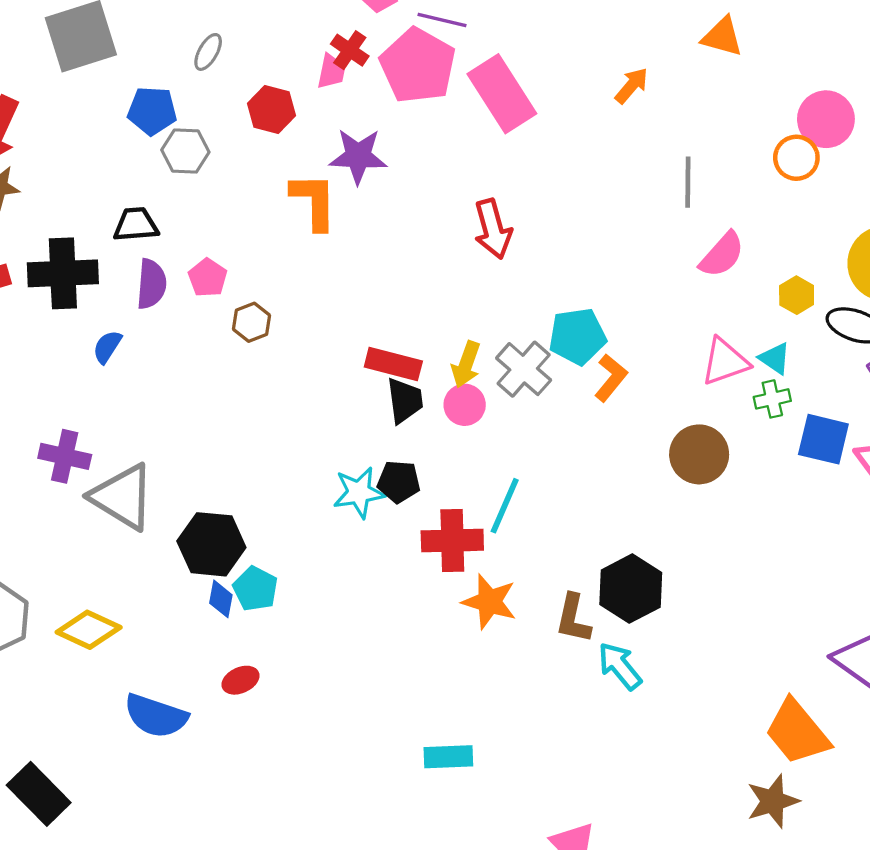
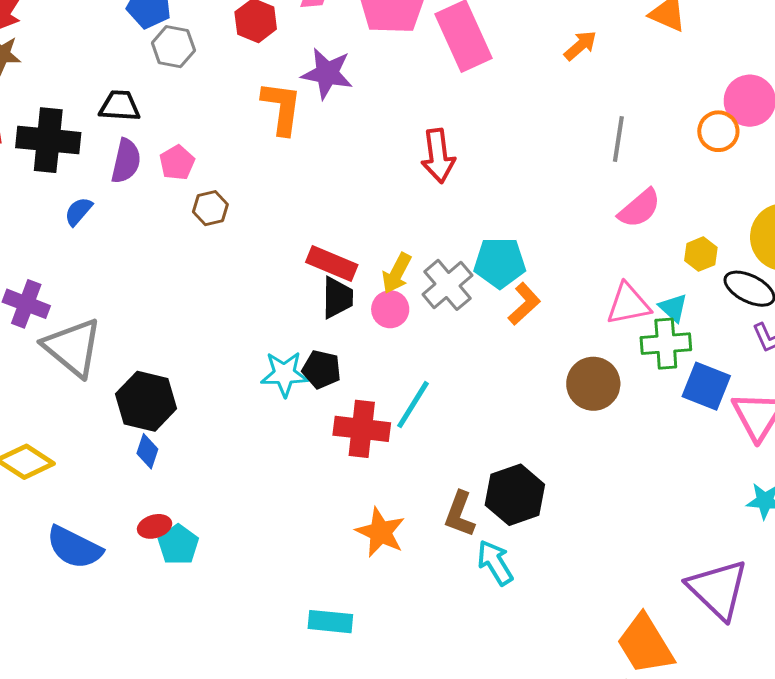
green cross: (772, 399) -> (666, 344), size x1.5
cyan pentagon: (255, 589) -> (178, 545), moved
orange star: (489, 602) -> (380, 532), moved

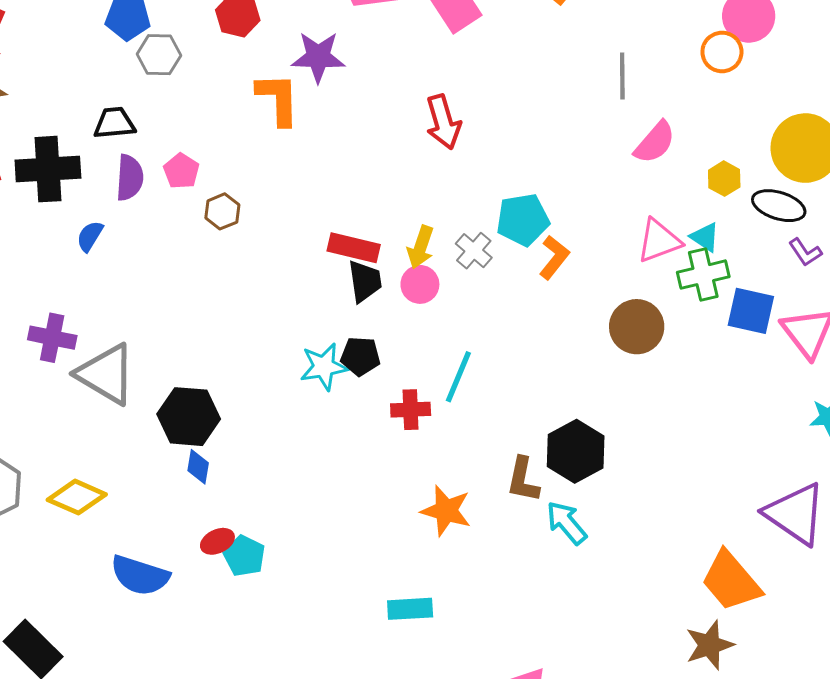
gray cross: (448, 285) -> (474, 251), size x0.7
red cross: (362, 429) -> (411, 410), size x0.7

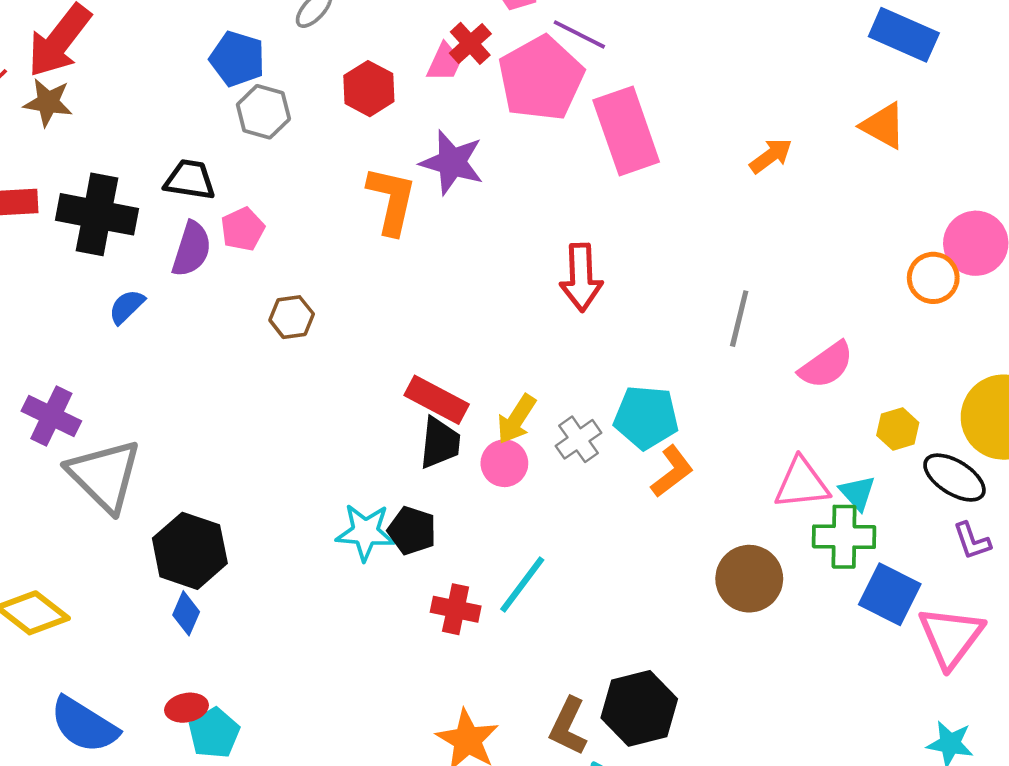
gray line: (622, 76) -> (739, 319), moved
pink pentagon: (181, 171) -> (243, 229), moved

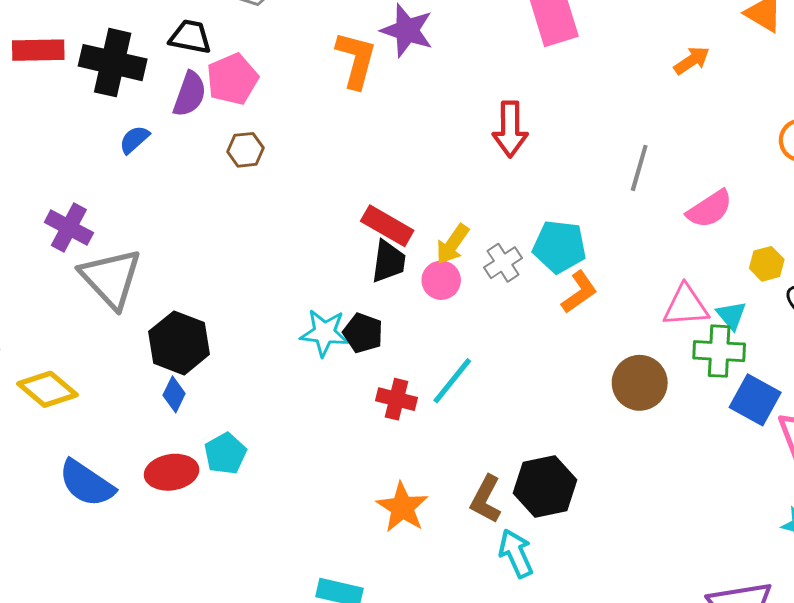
orange arrow: (771, 156) -> (692, 61), moved
pink pentagon: (243, 229) -> (232, 79), size x1.4
brown hexagon: (292, 317) -> (245, 150), moved
red ellipse: (187, 708) -> (172, 472), size x1.5
cyan pentagon: (214, 733) -> (225, 454), moved

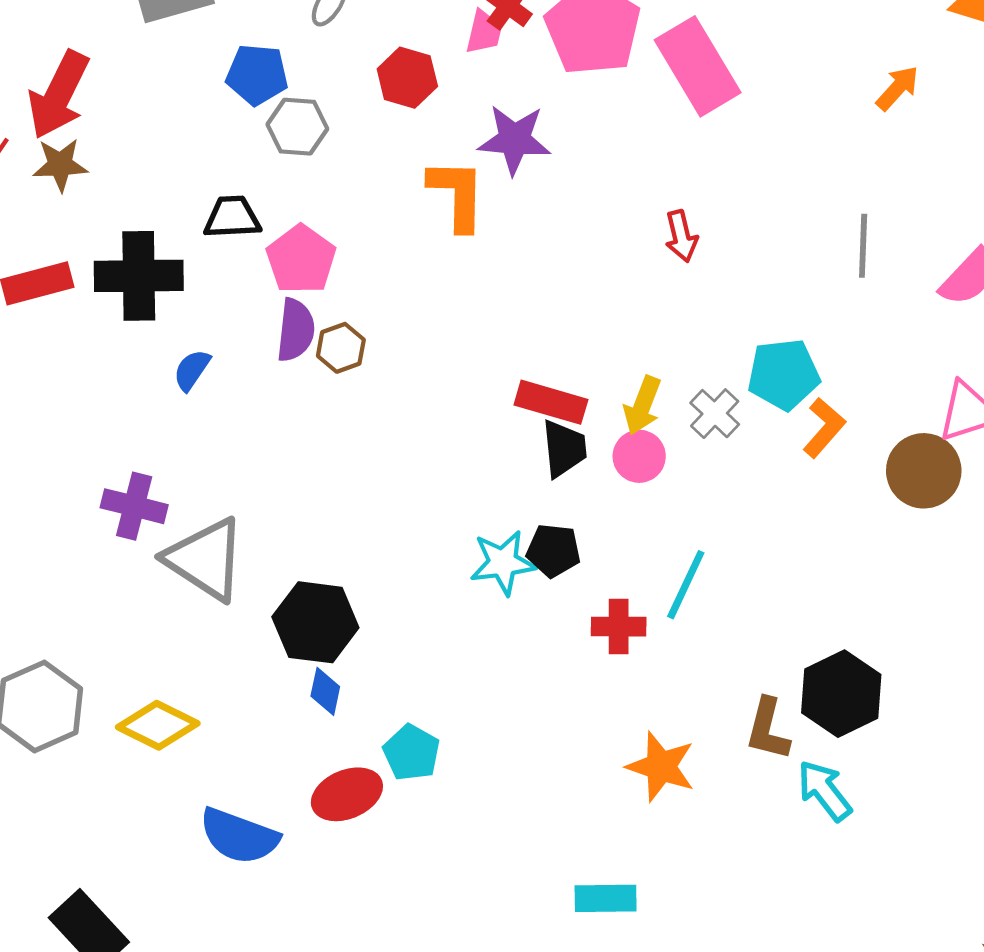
purple semicircle: (190, 94) -> (296, 330), moved
red arrow: (510, 129) -> (681, 236), size x0.7
brown circle: (640, 383) -> (924, 471), moved

